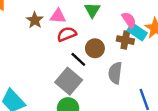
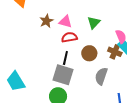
black line: (78, 59) -> (65, 58), moved, turned 48
gray square: (69, 81) -> (63, 75), turned -35

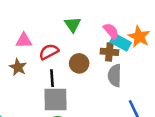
brown star: (46, 21) -> (18, 67), moved
pink triangle: (65, 22) -> (24, 40), moved
gray semicircle: (101, 76) -> (115, 75), moved

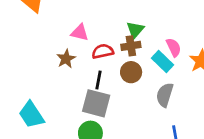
cyan rectangle: (121, 42) -> (163, 61), moved
brown cross: (109, 52) -> (131, 46), moved, turned -30

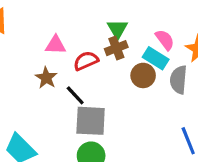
brown circle: (131, 72) -> (143, 75), moved
black line: (98, 80) -> (75, 95), moved, turned -42
gray semicircle: (165, 95) -> (179, 80), moved

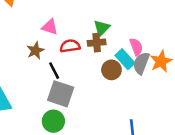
gray semicircle: (179, 80) -> (141, 63), moved

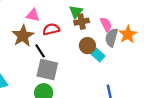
brown cross: (97, 43) -> (82, 22), moved
brown star: (35, 51) -> (23, 36), size x1.5
cyan rectangle: (125, 59) -> (96, 54), moved

